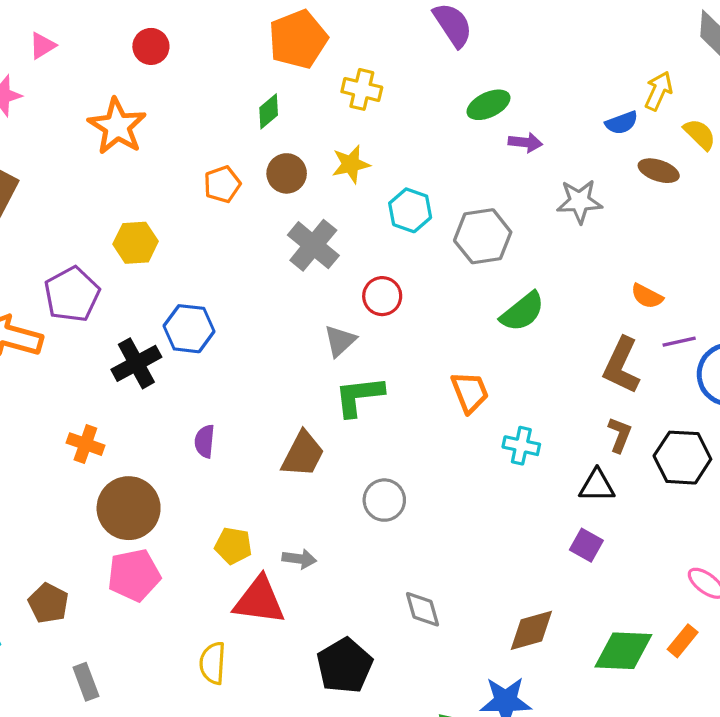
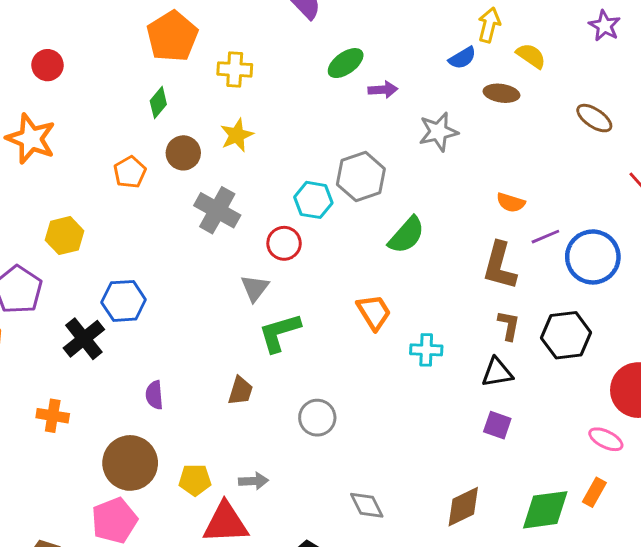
cyan hexagon: (410, 210) -> (313, 200), moved
brown trapezoid: (303, 454) -> (240, 391), size x0.7
brown circle: (129, 508) -> (130, 463), moved

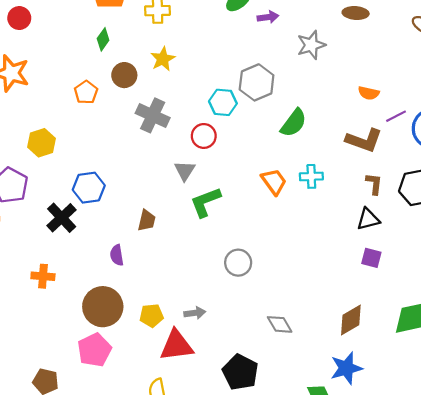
brown L-shape: (500, 266) -> (364, 140), turned -81
cyan cross: (426, 350) -> (311, 176), moved
brown trapezoid: (240, 391) -> (147, 220), moved

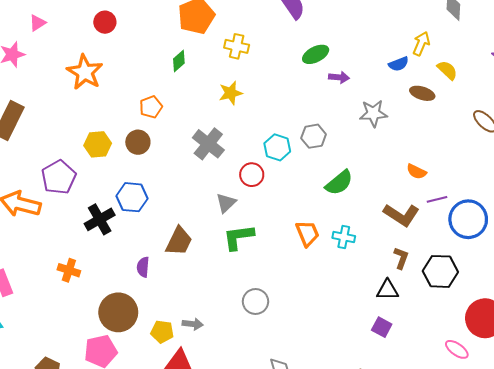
brown circle: (124, 75) -> (138, 142), moved
gray hexagon: (257, 82) -> (314, 136), size x0.7
brown trapezoid: (147, 220) -> (179, 241), size x1.4
gray arrow: (195, 313) -> (193, 324), moved

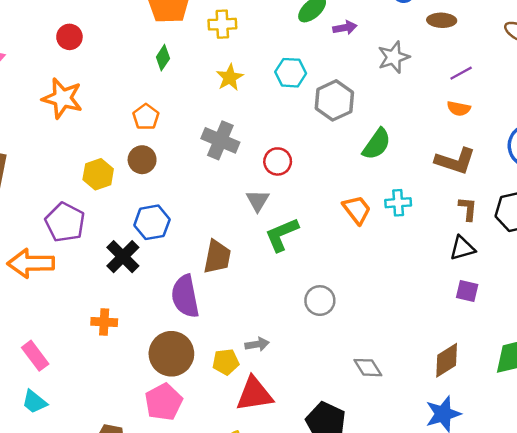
gray hexagon: (314, 136) -> (334, 100), size x1.4
cyan hexagon: (277, 147) -> (291, 73), moved
purple line: (437, 199) -> (461, 73), moved
purple semicircle: (143, 267) -> (185, 296), size x1.8

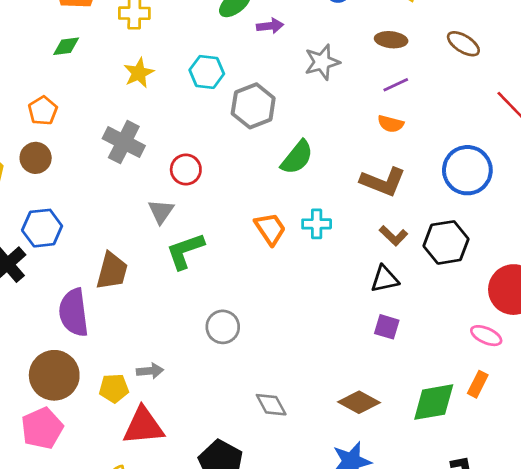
brown ellipse: (442, 20) -> (391, 40), moved
green diamond: (163, 58) -> (66, 46), turned 45
brown L-shape: (468, 209) -> (393, 236), turned 125
brown diamond: (447, 360) -> (359, 402), turned 57

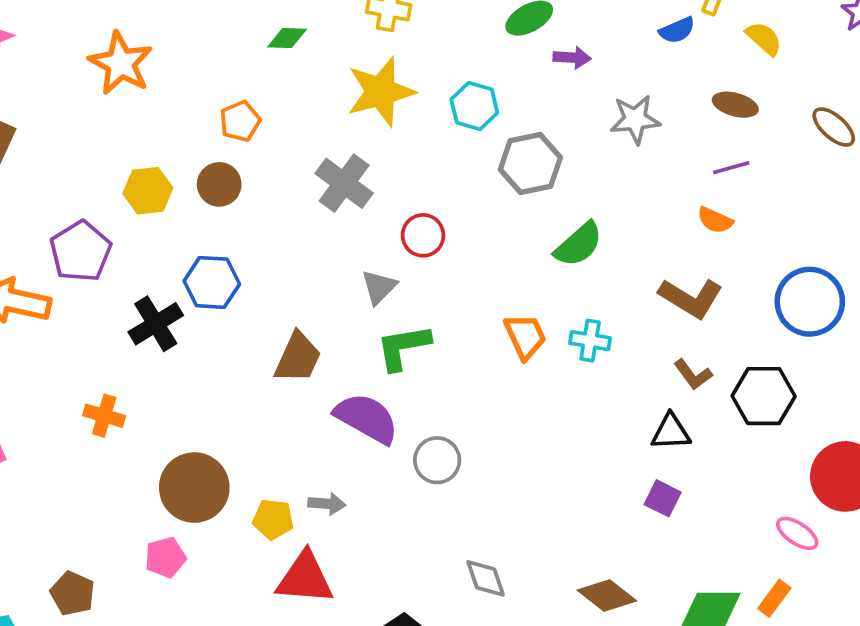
yellow star: (139, 73) -> (381, 92), size x1.6
purple semicircle: (74, 312) -> (367, 418), moved, turned 117
pink pentagon: (42, 428) -> (165, 557), size x0.7

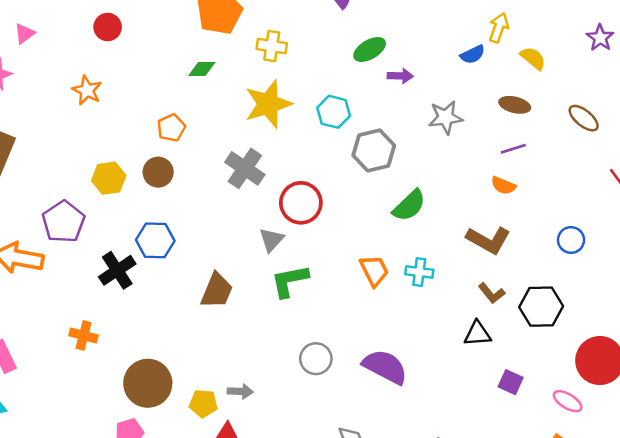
orange star: (121, 63) -> (87, 90), size x0.7
red circle: (423, 235) -> (301, 203), size x1.4
blue circle: (810, 302) -> (571, 240), size x0.6
purple semicircle: (367, 418) -> (385, 367), moved
purple square: (663, 498) -> (511, 382), moved

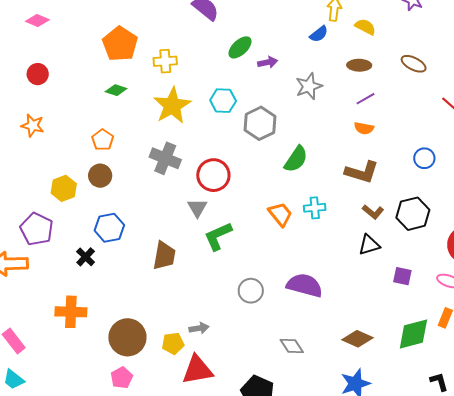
green diamond: (202, 69) -> (116, 90), turned 30
black cross: (117, 270) -> (86, 257), size x0.7
orange cross: (84, 335) -> (71, 312), size x1.4

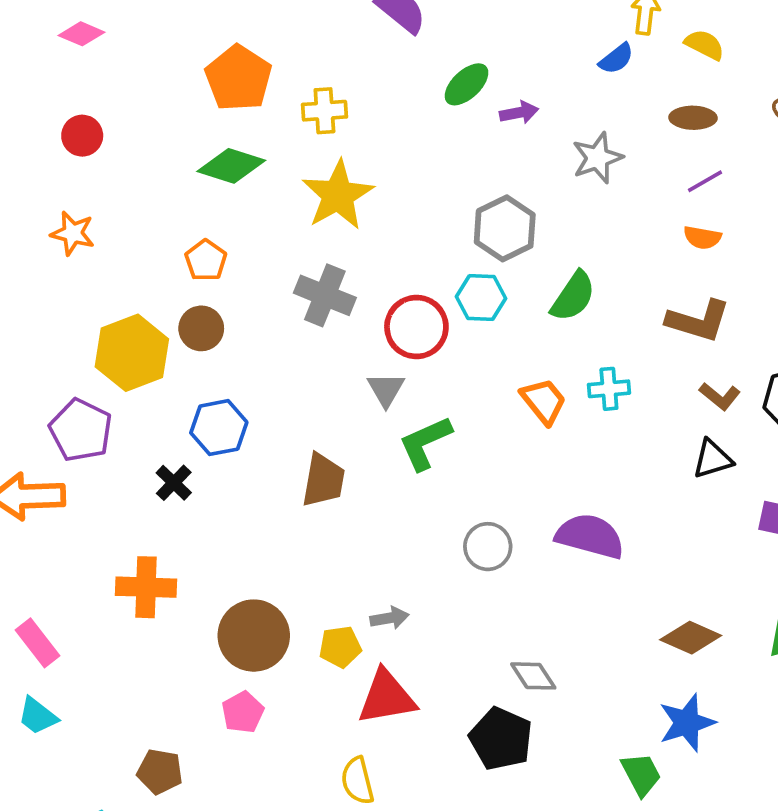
green diamond: (116, 90) -> (231, 166), size x1.6
cyan hexagon: (223, 101) -> (481, 298), moved
yellow hexagon: (64, 188) -> (132, 353), size x1.5
gray diamond: (292, 346) -> (533, 676), moved

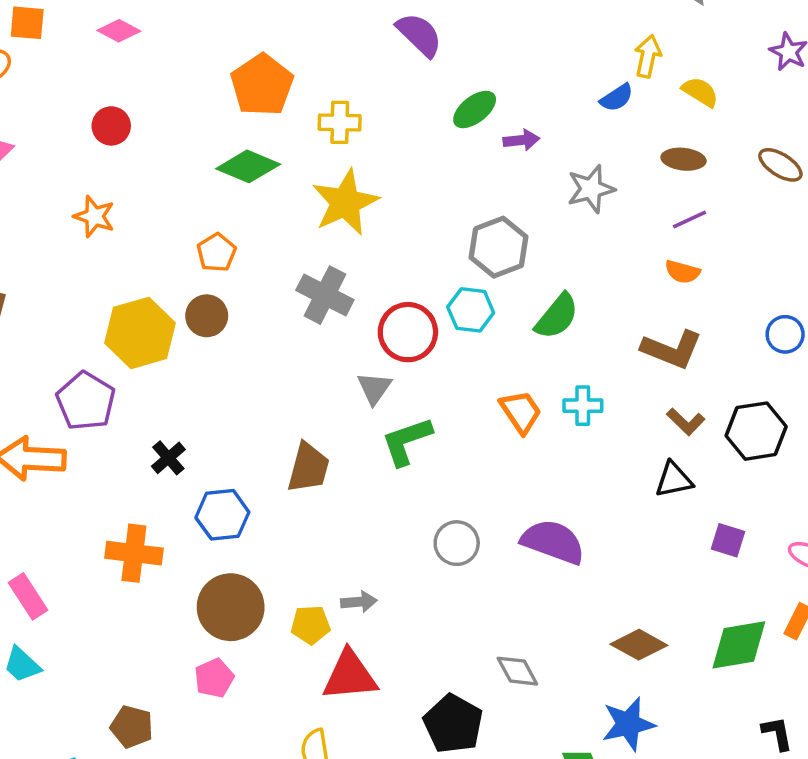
blue hexagon: (219, 428) -> (222, 515), moved
gray diamond: (533, 676) -> (517, 671), moved

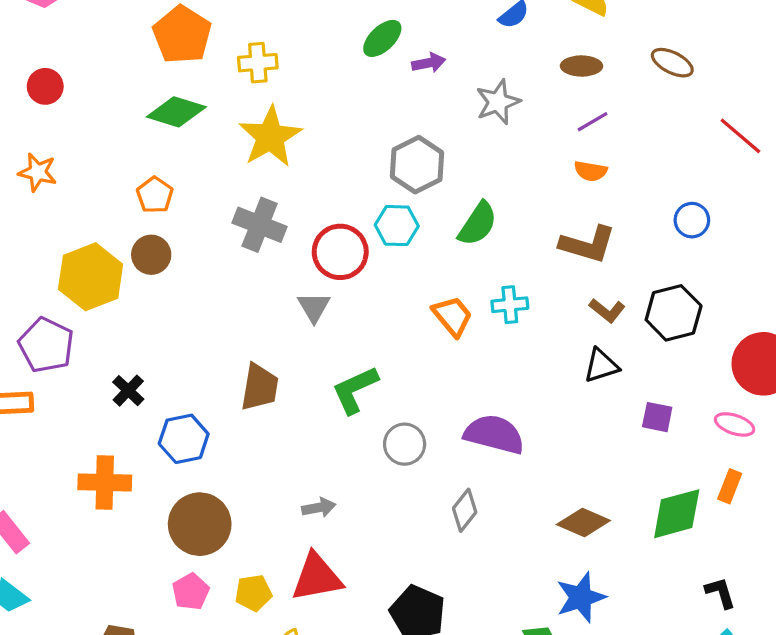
green L-shape: (407, 441) -> (355, 390), moved
yellow pentagon: (310, 625) -> (253, 593), moved
gray diamond: (517, 671) -> (465, 510), moved, turned 72

